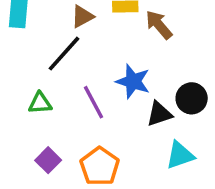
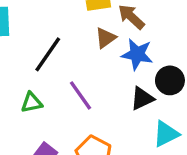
brown triangle: (82, 16) -> (106, 38), moved
blue star: (133, 81) -> (137, 54), moved

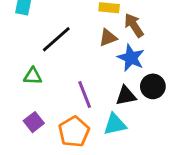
purple line: (80, 95) -> (85, 94), moved
cyan triangle: (166, 134) -> (115, 124), moved

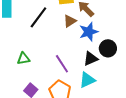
black line: (56, 39) -> (38, 17), moved
blue star: (131, 58) -> (89, 32), turned -30

